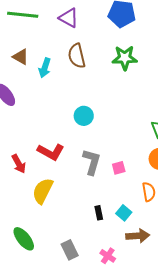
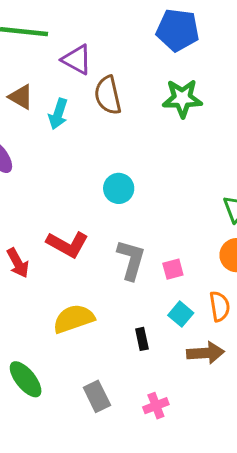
purple triangle: (69, 18) -> (77, 60), moved
yellow semicircle: (43, 191) -> (74, 319), moved, turned 44
cyan square: (124, 213) -> (181, 314), moved
brown arrow: (138, 236) -> (206, 353), moved
pink cross: (108, 256) -> (156, 406), turned 35

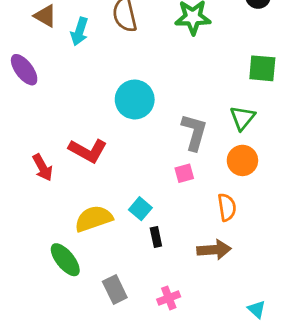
cyan circle: (119, 188) -> (135, 99), size x1.4
gray L-shape: (131, 260) -> (194, 132), moved
cyan square: (181, 314) -> (140, 209), moved
green ellipse: (26, 379) -> (65, 260), moved

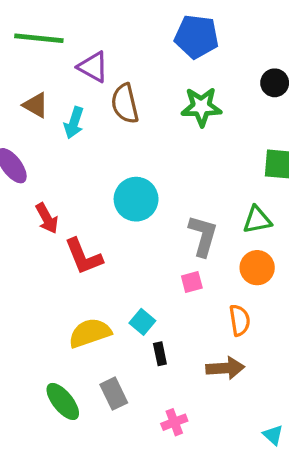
green triangle: (242, 118) -> (257, 220), turned 40
red L-shape: (88, 151) -> (83, 256), turned 39
red arrow: (43, 168) -> (47, 218), moved
green ellipse: (65, 260) -> (63, 401), moved
gray rectangle: (115, 289) -> (114, 394), moved

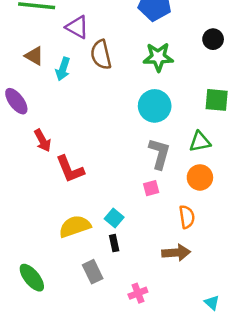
cyan circle: (136, 199) -> (155, 106), moved
black rectangle: (160, 354) -> (114, 243), moved
green ellipse: (63, 401) -> (32, 278), moved

